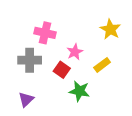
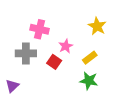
green star: (79, 91) -> (89, 81), moved
purple triangle: (26, 99) -> (12, 86), moved

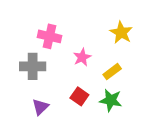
red square: (54, 62) -> (79, 96), moved
purple triangle: (12, 86) -> (40, 107), moved

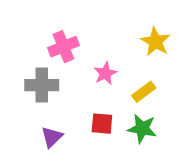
pink cross: (50, 36) -> (63, 47), turned -35
red square: (79, 96) -> (102, 124), turned -30

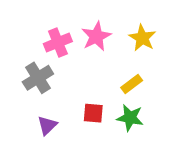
pink star: (105, 73) -> (96, 36), moved, size x1.4
gray cross: (42, 85) -> (38, 78), turned -32

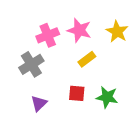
pink star: (96, 36) -> (79, 30), turned -30
yellow rectangle: (132, 84) -> (87, 59), moved

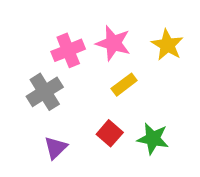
red square: (77, 93) -> (110, 133), turned 36

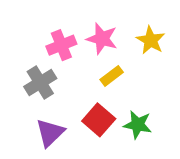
red square: (110, 133) -> (99, 120), size x1.4
purple triangle: (56, 148) -> (50, 133), size x1.4

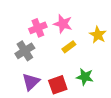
yellow star: (151, 40) -> (98, 35), moved
red square: (99, 120) -> (58, 85), moved, turned 30

